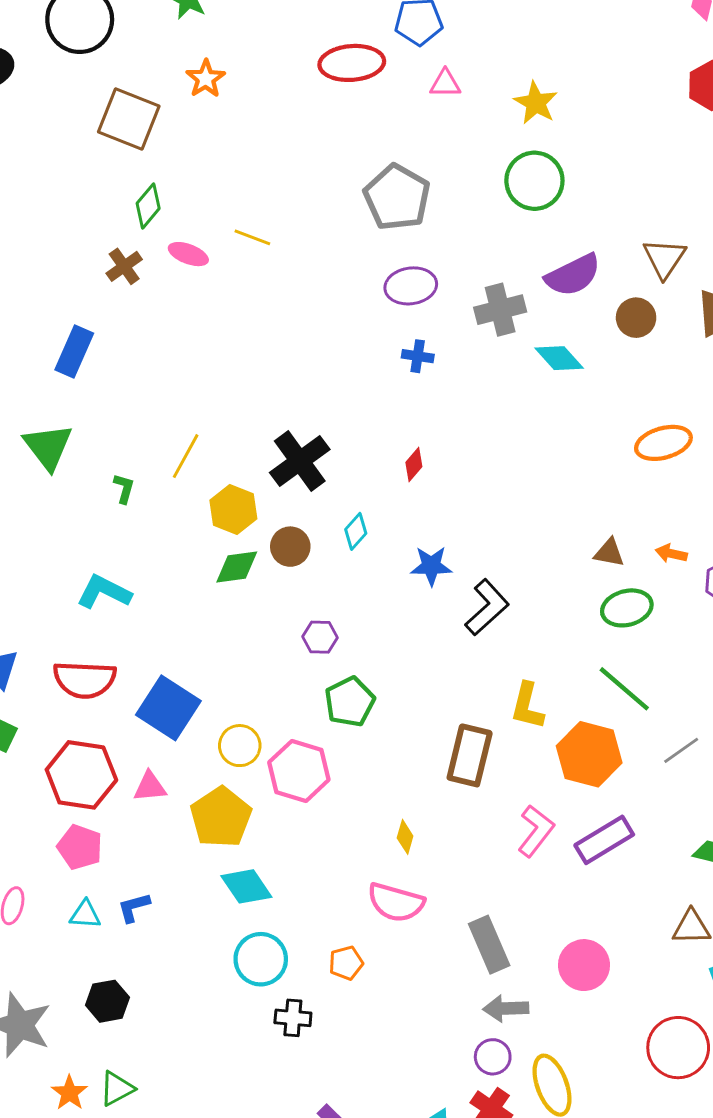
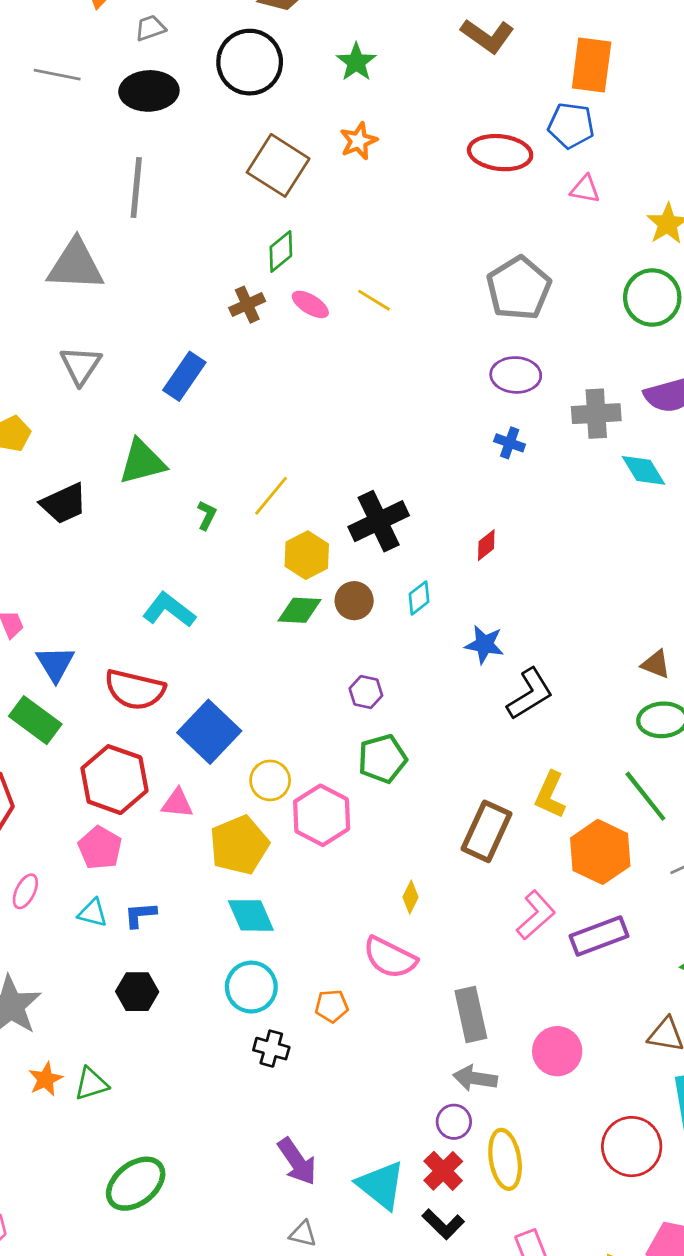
green triangle: (48, 447) -> (142, 462), turned 42
black hexagon: (107, 1001) -> (137, 992), moved

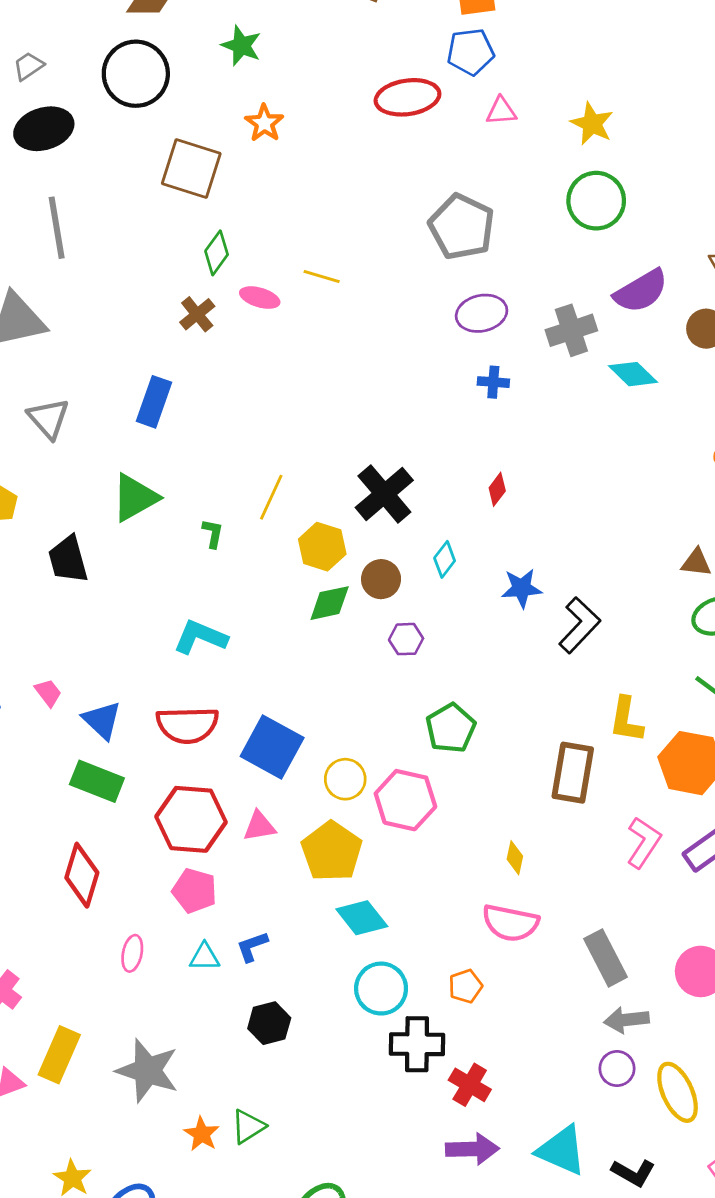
black trapezoid: (64, 503) -> (68, 559), turned 114
purple hexagon: (366, 692) -> (406, 639), moved
black cross: (271, 1049) -> (417, 1044), size x1.5
purple arrow: (297, 1161) -> (472, 1149), turned -42
red cross: (443, 1171) -> (470, 1085), moved

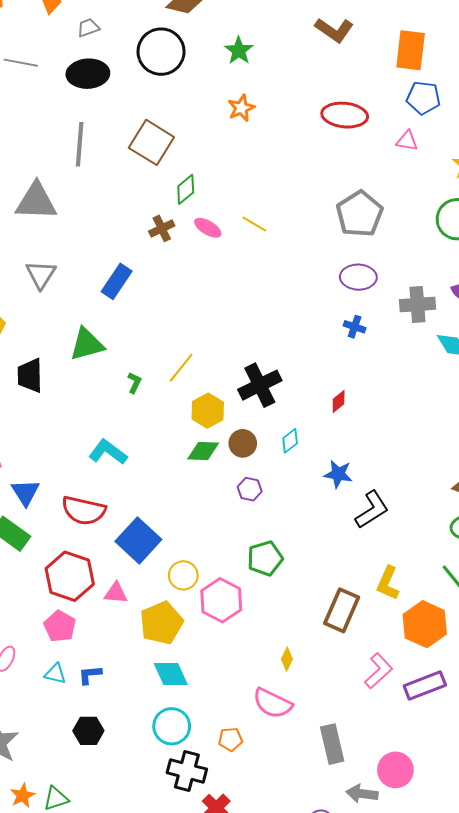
blue pentagon: (471, 52) -> (423, 98), moved
brown square: (191, 169) -> (151, 142), moved
gray arrow: (626, 1020) -> (362, 794), moved

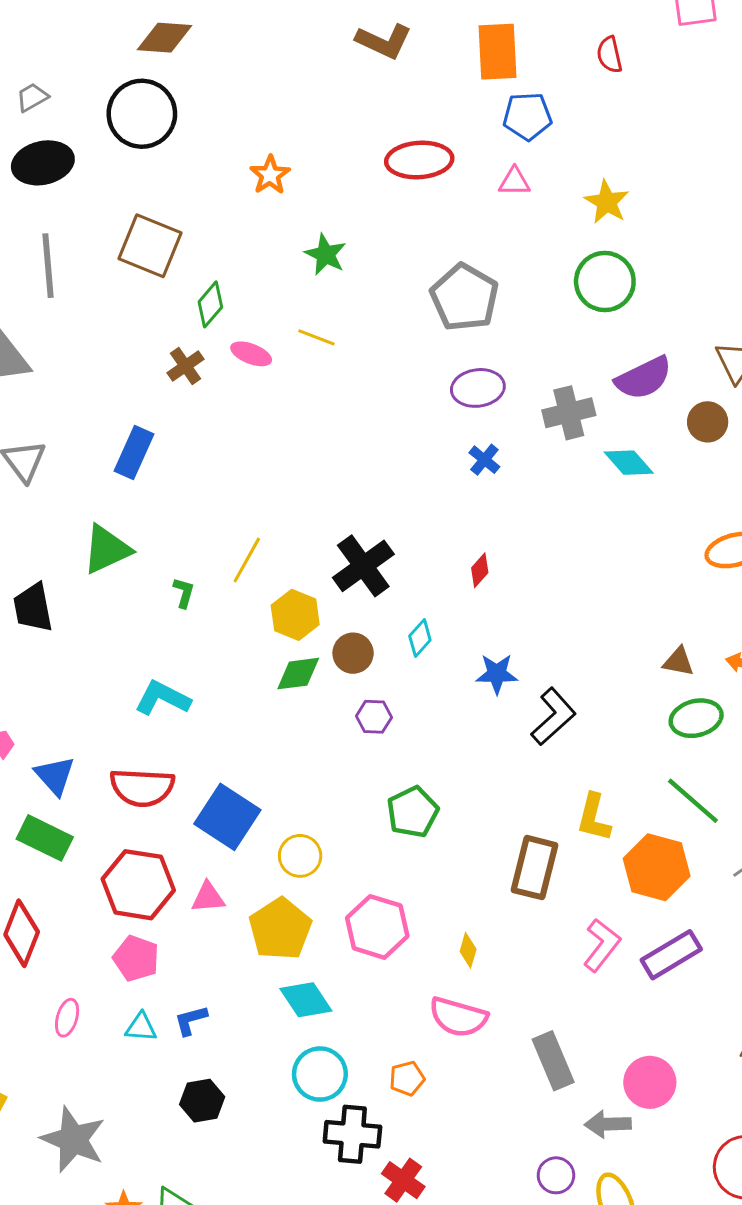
green star: (239, 51) -> (325, 254), moved
blue cross: (355, 327) -> (484, 460), turned 30
pink hexagon: (221, 600) -> (377, 927), moved

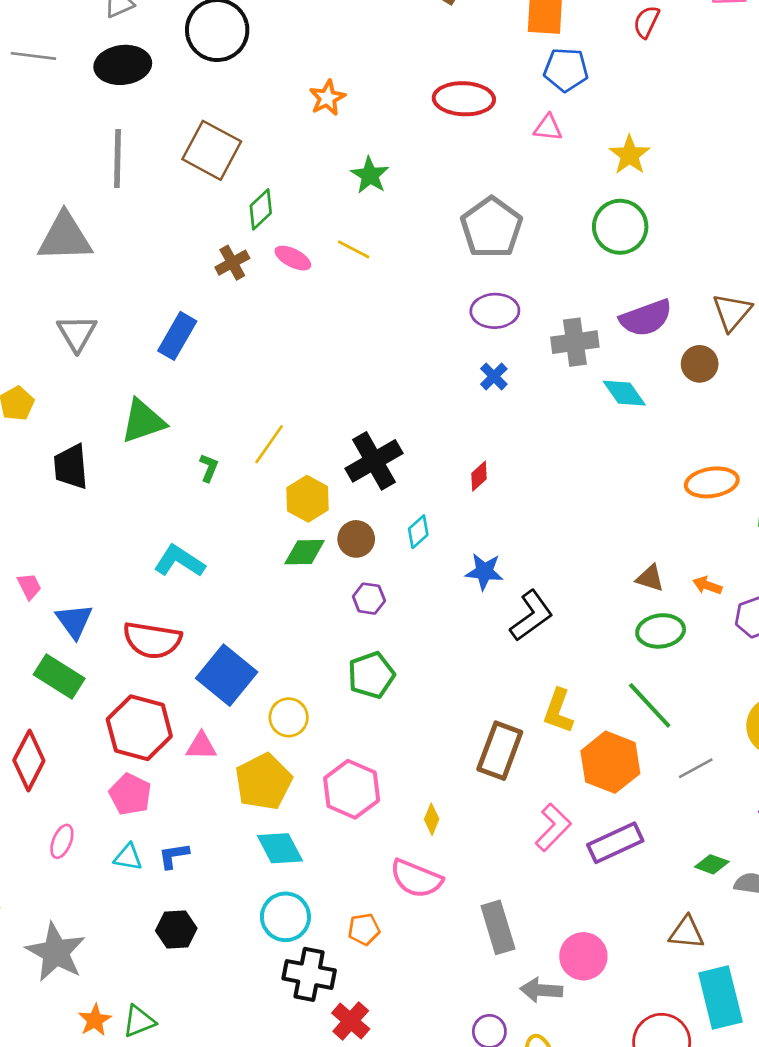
red semicircle: (610, 55) -> (646, 22), turned 32
green pentagon: (413, 812) -> (371, 675), moved

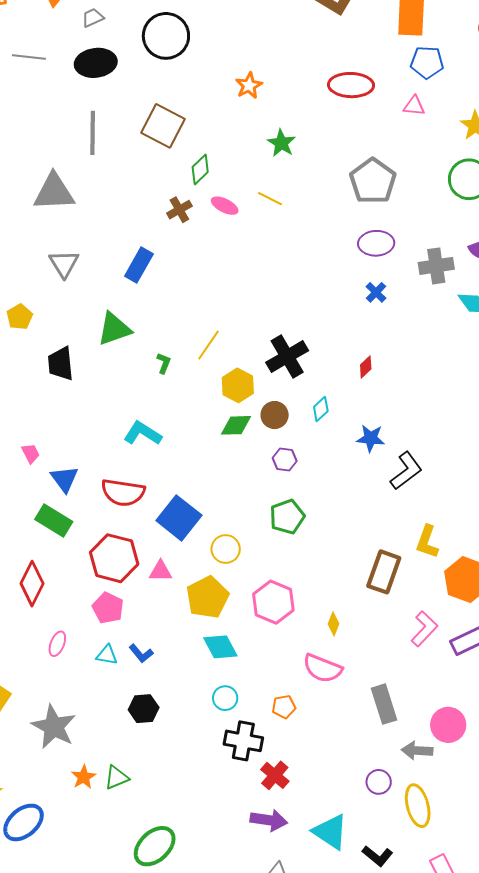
blue L-shape: (174, 856) -> (141, 653), turned -120
cyan circle: (285, 917) -> (225, 698), size x0.7

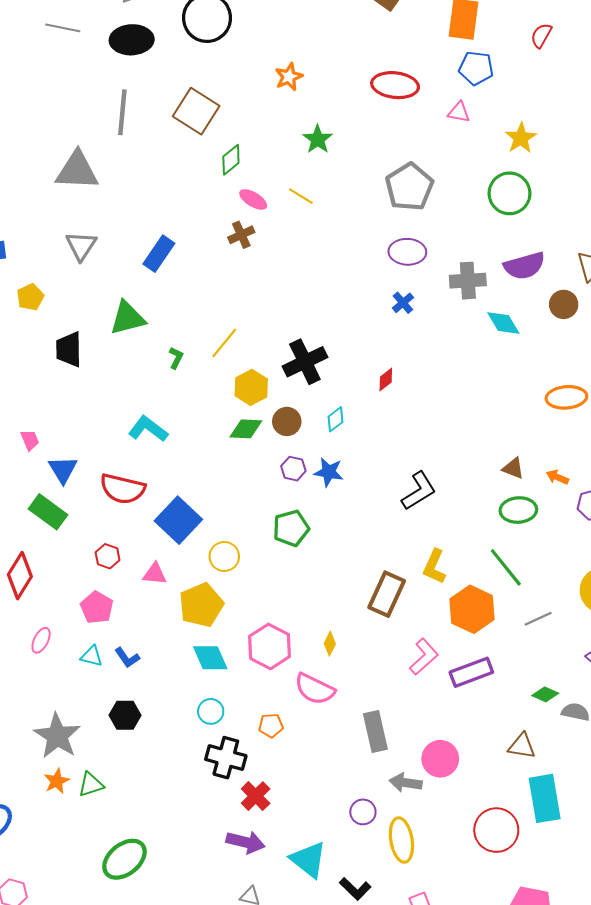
brown cross: (179, 210) -> (241, 235), moved
blue star: (371, 438) -> (329, 472), moved
red hexagon: (114, 558) -> (108, 556), size x0.5
pink hexagon: (273, 602) -> (270, 646), moved
gray star: (54, 727) -> (57, 736), moved

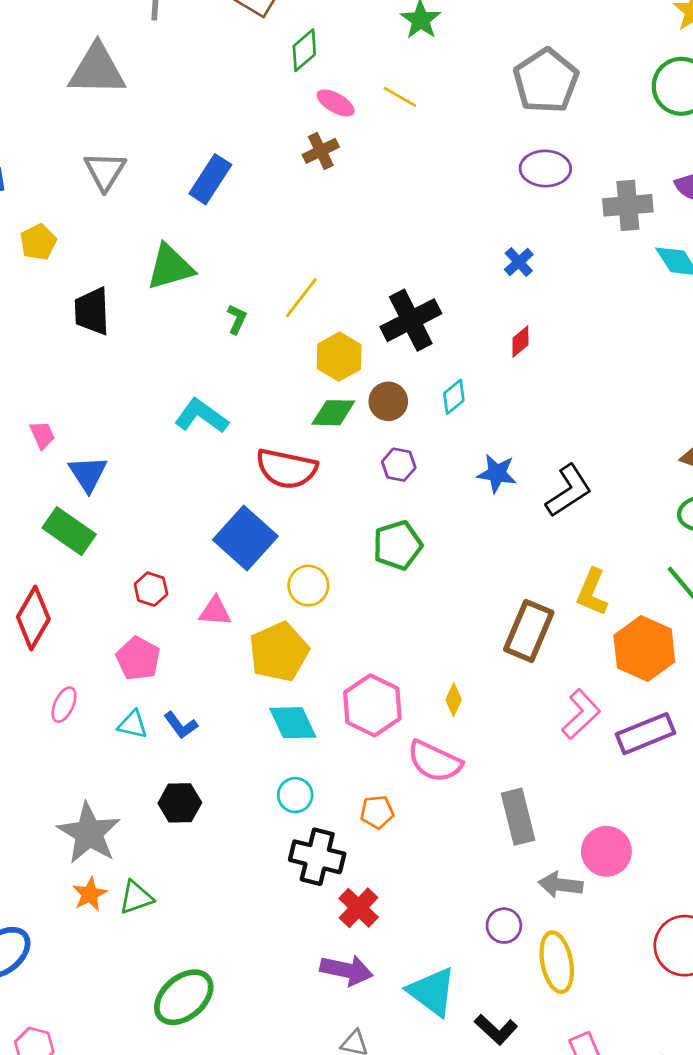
blue cross: (403, 303) -> (519, 262), moved
blue star: (329, 472) -> (497, 473), moved
red semicircle: (122, 489) -> (287, 469), moved

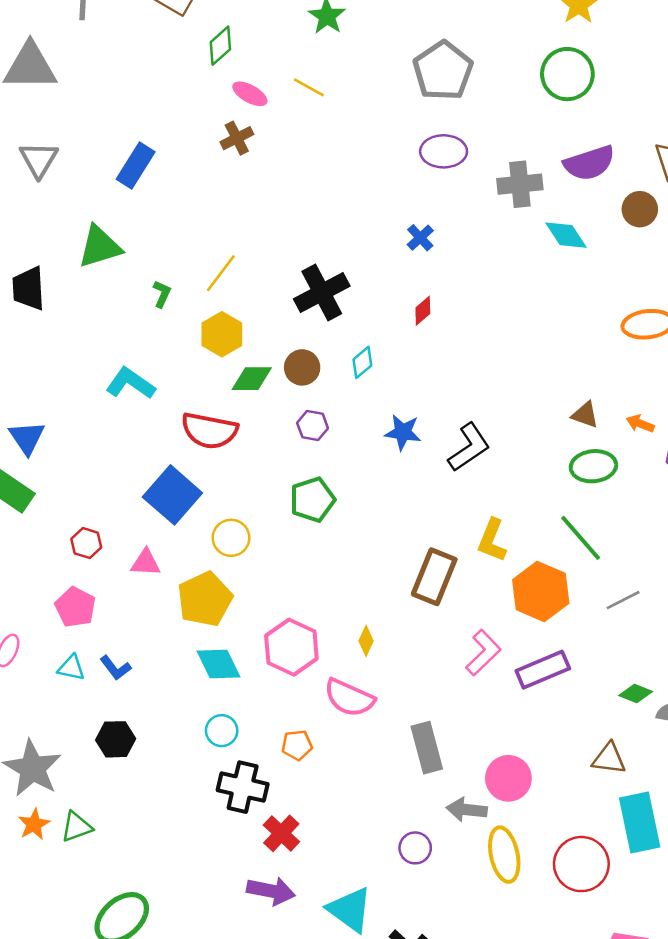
yellow hexagon: (339, 357) -> (222, 334), moved
yellow ellipse: (557, 962) -> (504, 855), moved

